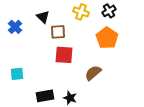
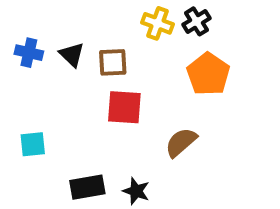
black cross: (109, 11) -> (197, 21), moved
black triangle: (43, 17) -> (72, 55), moved
blue cross: (15, 27) -> (29, 53), turned -32

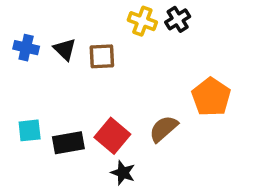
orange pentagon: (208, 74) -> (211, 97), moved
red square: (124, 107) -> (112, 136), moved, turned 36
black rectangle: (87, 187) -> (68, 143), moved

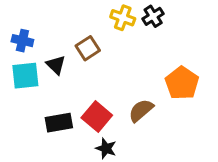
black triangle: (65, 49) -> (56, 65), moved
brown square: (102, 56) -> (88, 48), turned -30
cyan square: (30, 130) -> (25, 76), moved, size x1.4

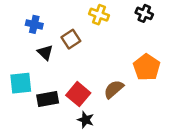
black cross: (153, 16) -> (144, 13), moved, turned -35
blue cross: (22, 41) -> (34, 24), moved
cyan square: (25, 76) -> (21, 83), moved

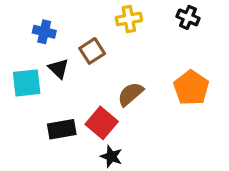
yellow cross: (99, 15) -> (129, 19), turned -30
cyan square: (21, 83) -> (27, 83), moved
brown semicircle: (114, 89) -> (130, 94), moved

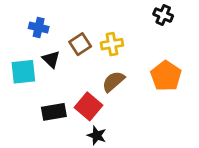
yellow cross: (129, 19) -> (112, 44), moved

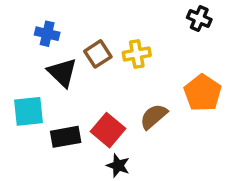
black triangle: (51, 59) -> (62, 73), size x1.4
cyan square: (23, 72) -> (29, 111), moved
brown semicircle: (113, 81) -> (154, 117), moved

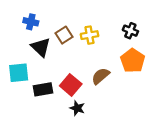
black cross: (199, 18) -> (130, 31), moved

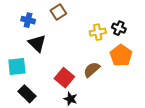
brown square: (64, 35) -> (58, 12), moved
yellow cross: (89, 35) -> (98, 32), moved
black rectangle: (43, 89) -> (27, 94), moved, turned 54

